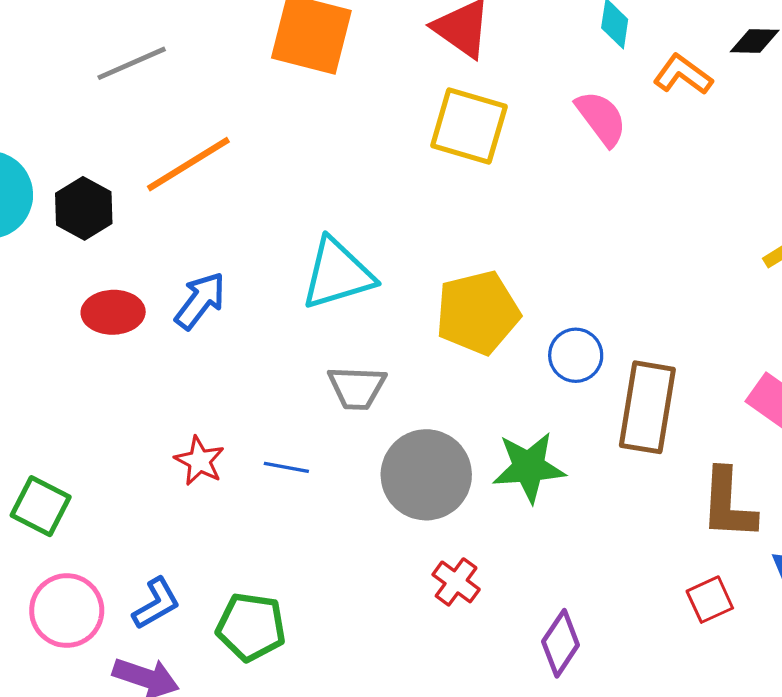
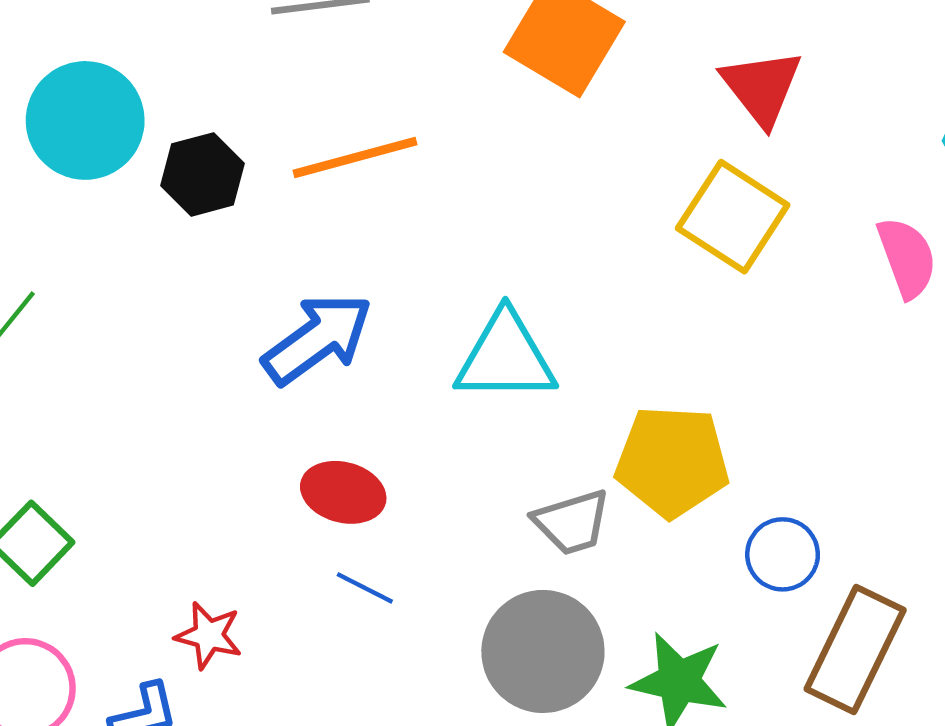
blue arrow: (200, 301) -> (318, 339), size x1.4
red ellipse: (113, 312) -> (343, 492), moved
gray trapezoid: (357, 388) -> (572, 522), moved, turned -36
red star: (199, 461) -> (209, 635), moved, turned -30

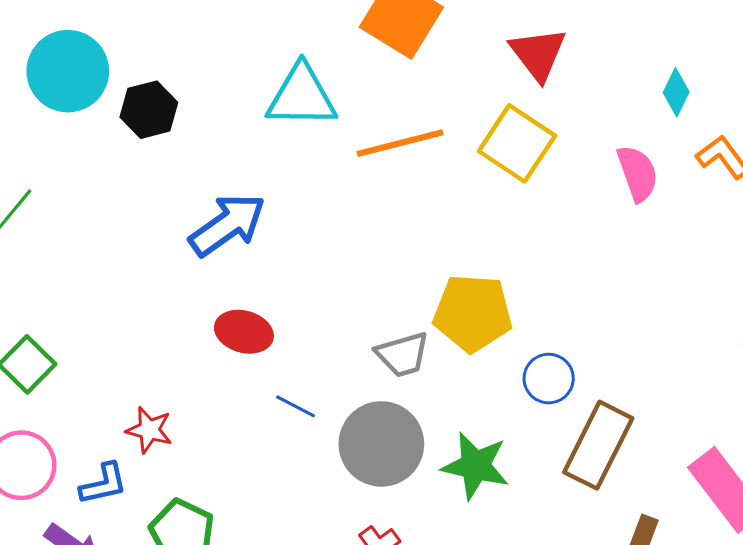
orange line: (355, 158) -> (400, 143), moved
cyan triangle: (506, 357) -> (302, 96), moved
blue line: (365, 588) -> (296, 406), moved

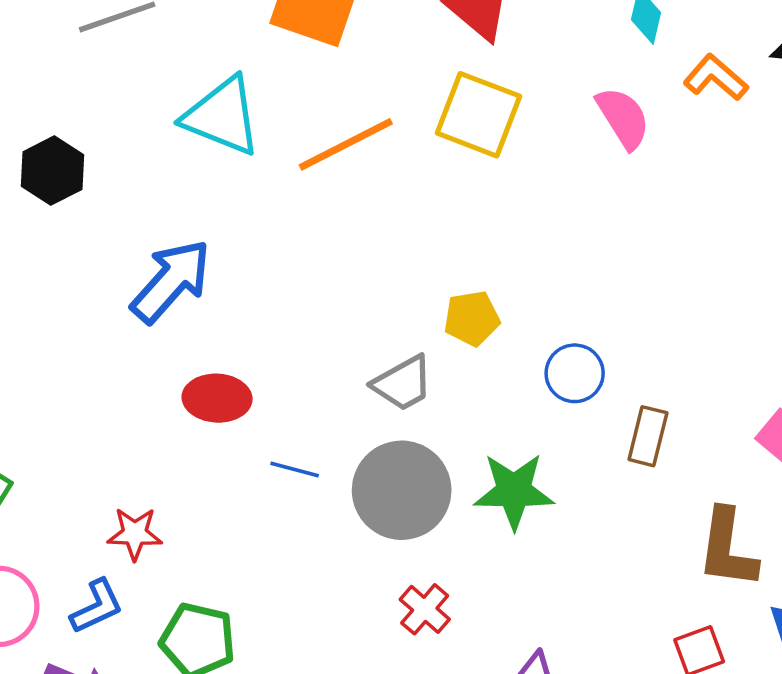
cyan triangle: (302, 96) -> (222, 116), turned 34
yellow pentagon: (473, 313) -> (472, 318), size x0.6
brown rectangle: (598, 445) -> (648, 436), size x0.6

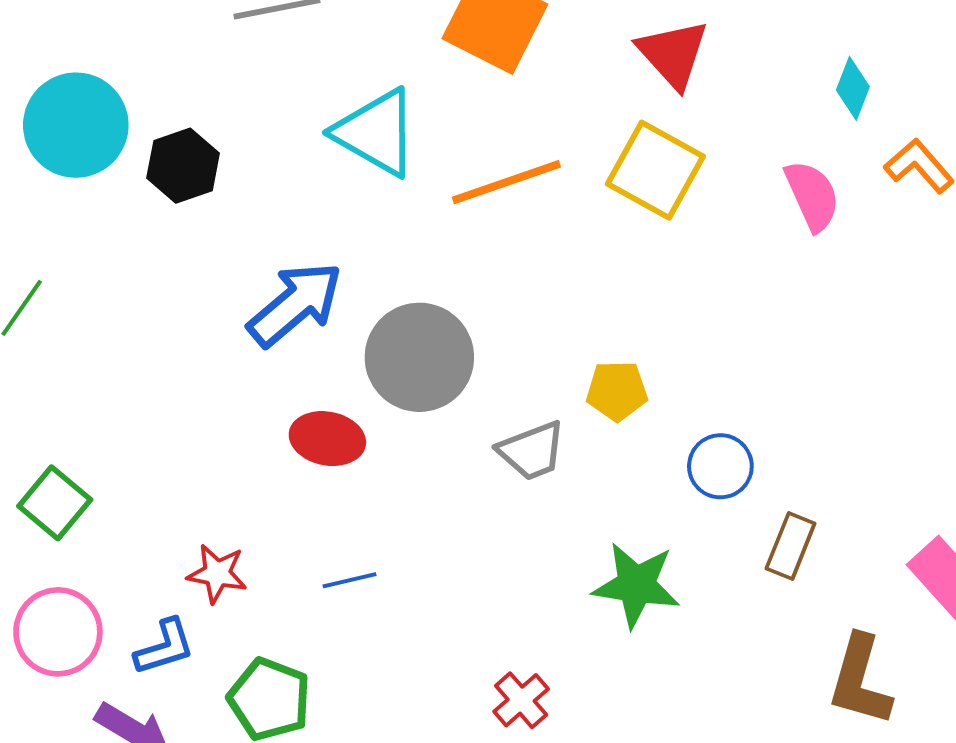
blue line: (295, 470) -> (350, 580), moved, turned -36
gray circle: (402, 490) -> (419, 357), moved

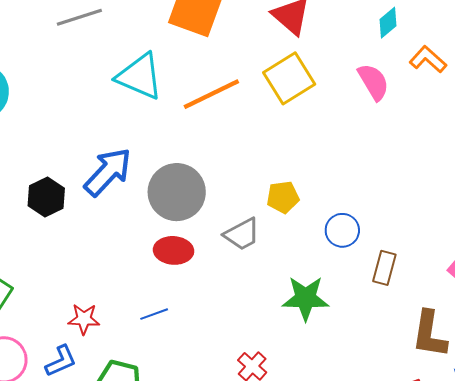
cyan diamond: (853, 88) -> (388, 23), turned 36
black hexagon: (183, 166) -> (46, 197), moved
yellow square: (655, 170) -> (289, 78), turned 36
red ellipse: (327, 439) -> (174, 250), moved

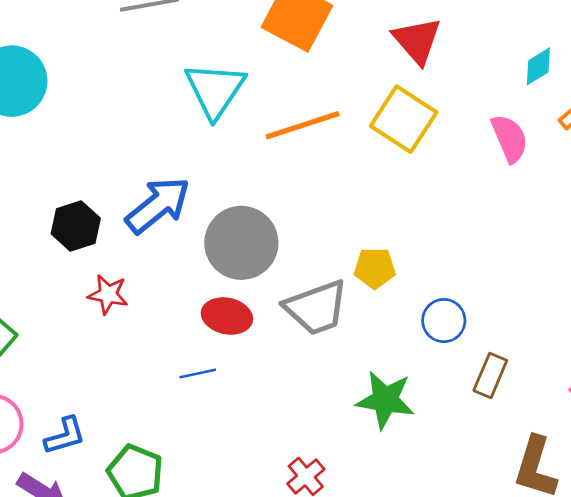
cyan triangle: (140, 76) -> (215, 90), turned 33
yellow square: (289, 78) -> (404, 119), turned -33
gray trapezoid: (242, 234) -> (316, 308), size x1.4
blue line: (154, 314) -> (198, 374), moved
red star: (84, 319) -> (108, 294), moved

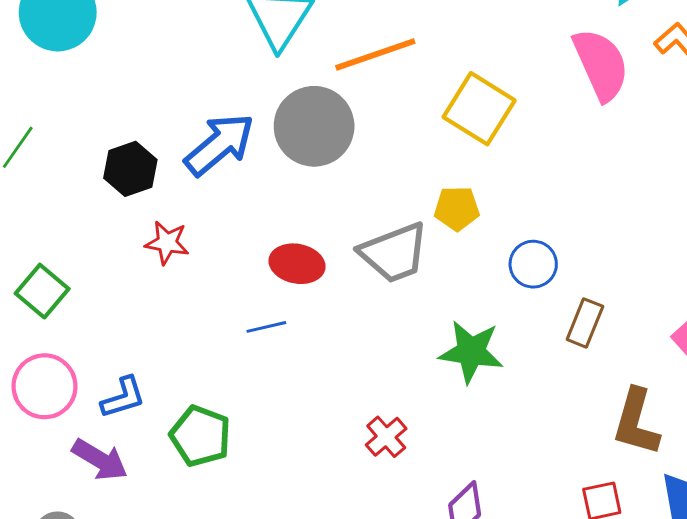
yellow square: (404, 119) -> (479, 109), moved
pink semicircle: (510, 138) -> (601, 64), size x1.4
gray circle: (241, 243) -> (314, 126), moved

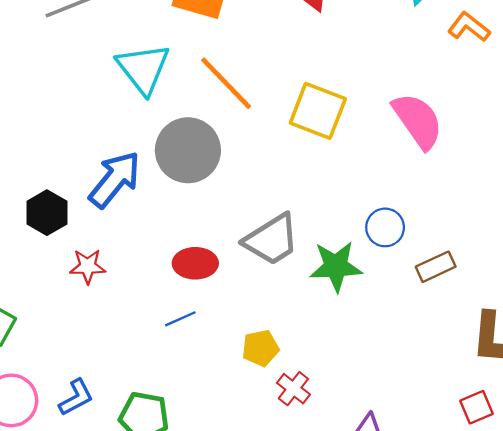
orange line: (375, 54) -> (226, 83), turned 76
pink semicircle: (601, 64) -> (418, 121), moved
yellow pentagon: (457, 208) -> (260, 348), moved
brown rectangle: (585, 323) -> (436, 267), turned 54
green star: (471, 352) -> (336, 266), moved

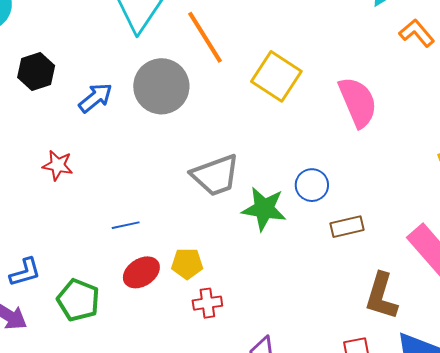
blue arrow: (115, 179) -> (95, 98), size x0.7
black hexagon: (47, 213) -> (36, 72), moved
red ellipse: (195, 263) -> (141, 272), moved, turned -45
red cross: (293, 389) -> (207, 303), turned 32

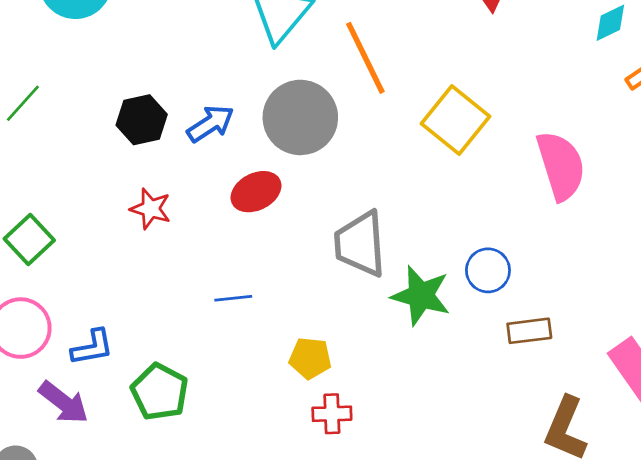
black hexagon: (36, 72) -> (142, 120), moved
gray trapezoid: (215, 175) -> (360, 244), turned 100
red ellipse: (141, 272) -> (256, 192), moved

